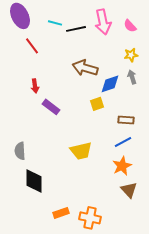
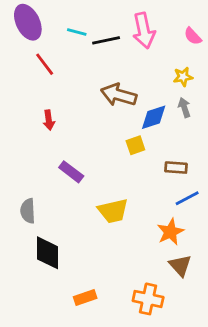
pink semicircle: (130, 26) -> (193, 36), moved
purple rectangle: (51, 107) -> (71, 172), moved
blue line: (123, 142) -> (187, 198), moved
orange cross: (90, 218) -> (148, 299), moved

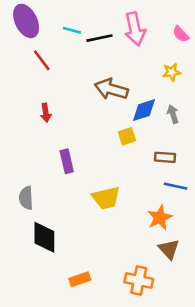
gray arrow: (184, 107) -> (173, 114), moved
purple rectangle: (71, 172) -> (67, 161), turned 40
blue line: (187, 198) -> (176, 186), turned 40

